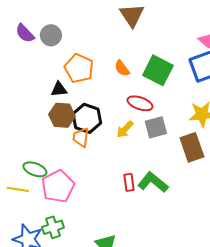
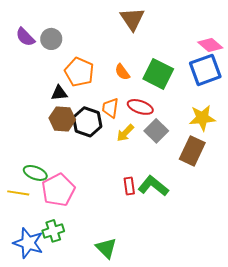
gray square: (156, 127) -> (156, 131), turned -30
orange trapezoid: (81, 137) -> (110, 108), moved
brown rectangle: (192, 147) -> (192, 151), turned 44

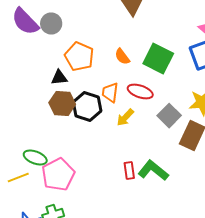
purple semicircle: (25, 37) -> (25, 22), size x1.4
gray square: (156, 131) -> (169, 116), moved
yellow line: (18, 193) -> (18, 178), turned -30

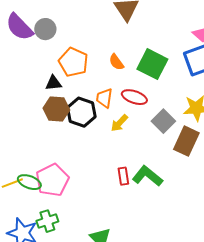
green ellipse: (35, 158) -> (29, 182), moved

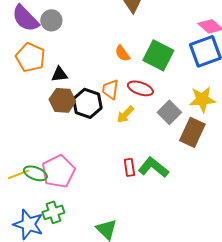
orange pentagon: (73, 62) -> (30, 57), moved

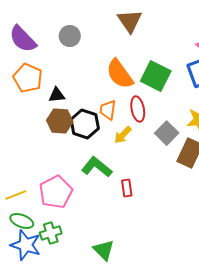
gray circle: (51, 20) -> (70, 36), moved
orange semicircle: (122, 53) -> (120, 74), size x1.8
red ellipse: (140, 88) -> (138, 109), turned 60
green L-shape: (153, 167) -> (97, 167), moved
green ellipse: (35, 173) -> (22, 221), moved

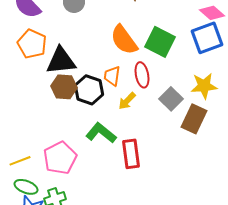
black triangle: (57, 95) -> (61, 61), size x1.8
red rectangle: (127, 188) -> (131, 154), size x1.6

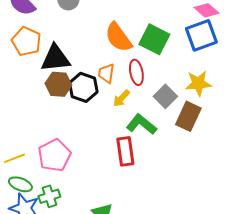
green L-shape: (101, 133) -> (141, 124), moved

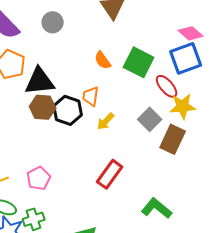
orange semicircle: (118, 37) -> (103, 60), size x0.6
red ellipse: (136, 72) -> (167, 86), moved, turned -30
green L-shape: (141, 124) -> (157, 208), moved
red rectangle: (125, 151) -> (110, 174), turned 44
pink pentagon: (54, 155) -> (39, 178), size x0.7

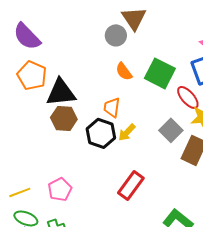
gray circle: (53, 22) -> (116, 35), moved
black hexagon: (68, 110) -> (101, 133), moved

